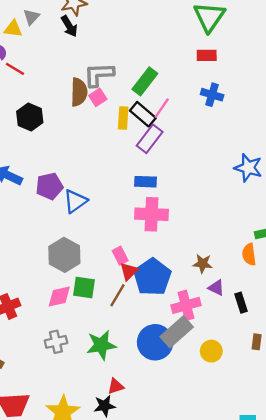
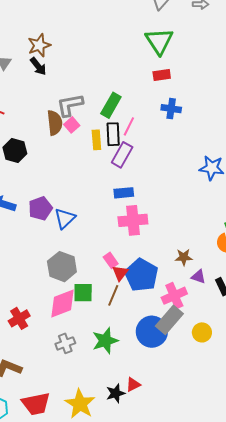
black rectangle: (143, 114) -> (113, 134), turned 55
pink diamond: (59, 297) -> (63, 304), size x1.4
red triangle: (116, 386) -> (133, 385), moved

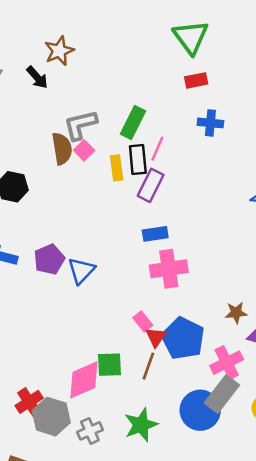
brown star: (39, 45) -> (59, 51), moved
gray hexagon: (62, 267) -> (51, 417), moved

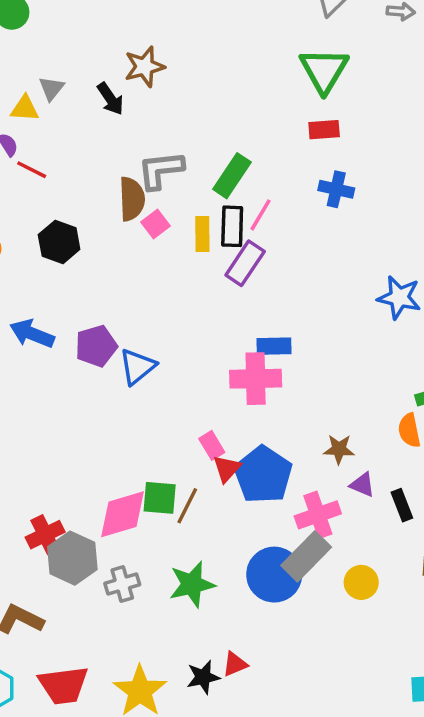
pink square: (84, 150) -> (156, 224), moved
blue rectangle: (155, 234) -> (274, 346), moved
brown line: (148, 366) -> (187, 506), moved

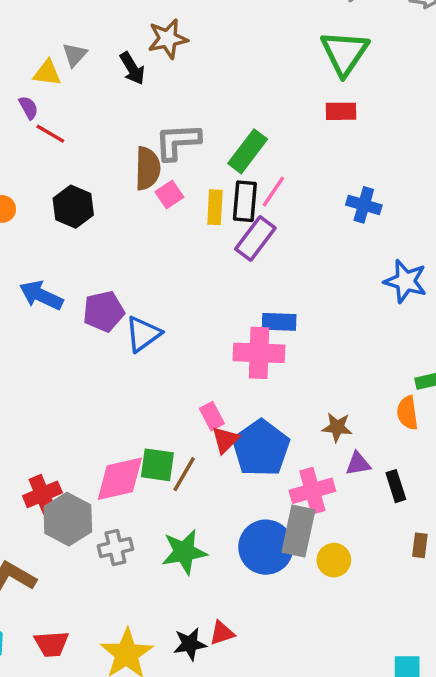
blue cross: (336, 189) -> (364, 205), moved
purple triangle: (362, 485) -> (358, 464), turned -36
gray rectangle: (306, 556) -> (298, 531), turned -36
yellow circle: (361, 582) -> (334, 560), moved
red trapezoid: (63, 685) -> (52, 644), size x0.7

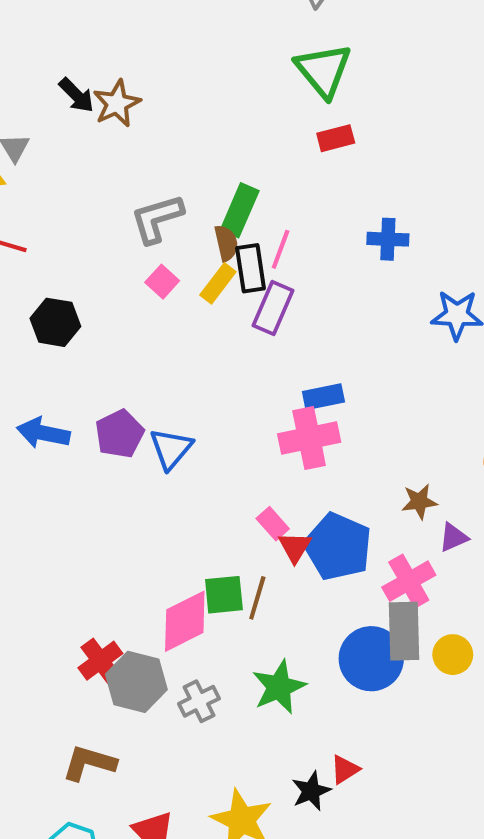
black arrow: (132, 68) -> (76, 95), moved
brown semicircle: (148, 168) -> (226, 243), moved, size x0.7
yellow rectangle: (215, 207) -> (218, 283), turned 48

